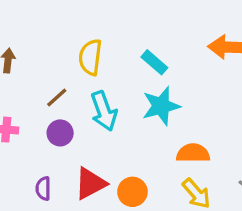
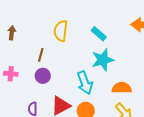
brown line: (57, 98) -> (41, 55), turned -32
cyan arrow: (104, 111) -> (85, 83), moved

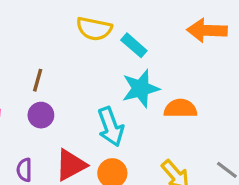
yellow semicircle: (61, 31) -> (94, 29), moved, turned -85
orange semicircle: (122, 88) -> (180, 108), moved

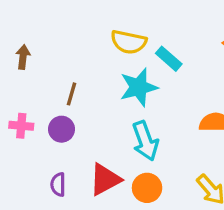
cyan star: (141, 88) -> (139, 87), moved
purple circle: (41, 115) -> (61, 129), moved

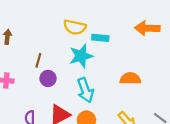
cyan rectangle: (169, 59) -> (100, 38), turned -35
purple circle: (61, 129) -> (48, 78), moved

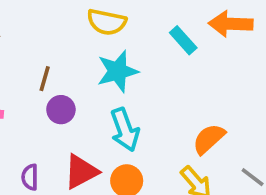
cyan rectangle: (100, 38) -> (183, 40), moved, turned 42
orange semicircle: (130, 78) -> (209, 139), moved, turned -42

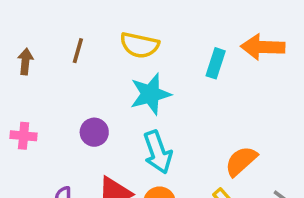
cyan rectangle: (183, 40) -> (216, 63), turned 60
brown line: (45, 79) -> (78, 51), moved

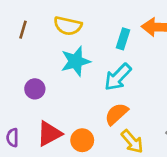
cyan arrow: (158, 152) -> (118, 77), moved, turned 64
orange semicircle: (241, 161) -> (116, 114), moved

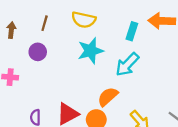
purple circle: (35, 89) -> (38, 52), moved
orange semicircle: (116, 114) -> (108, 97), moved

